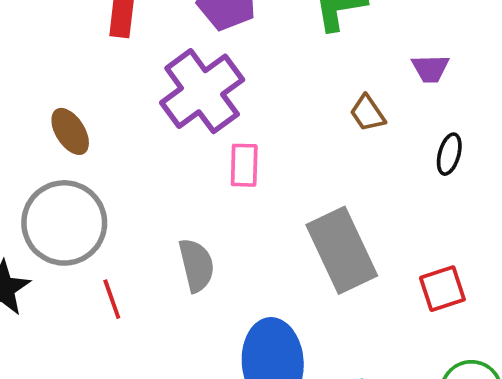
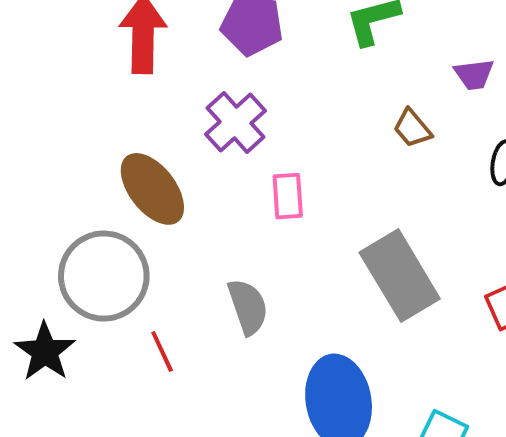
purple cross: (202, 91) -> (235, 122), size x0.7
brown ellipse: (70, 131) -> (152, 189), moved, size x1.5

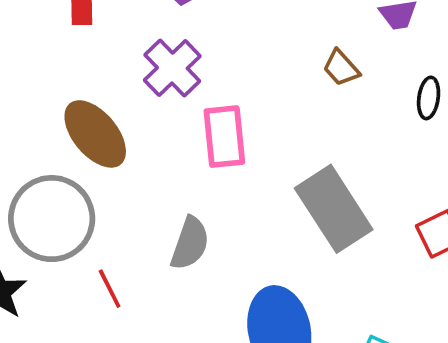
pink rectangle: (288, 196) -> (224, 137), size x1.4
gray semicircle: (248, 307) -> (190, 243), turned 40

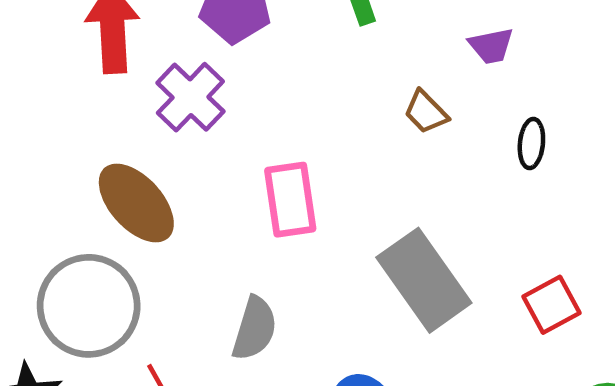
purple cross: (172, 68) -> (190, 97), moved

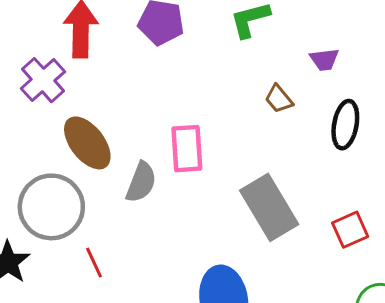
purple cross: (190, 97) -> (43, 80), moved
black ellipse: (531, 143) -> (345, 125), size x1.5
gray semicircle: (255, 328) -> (141, 182), moved

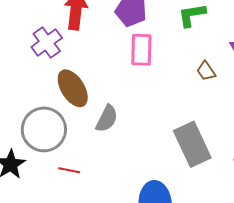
pink rectangle: (187, 149) -> (141, 50), moved
red line: (94, 263) -> (69, 170), turned -60

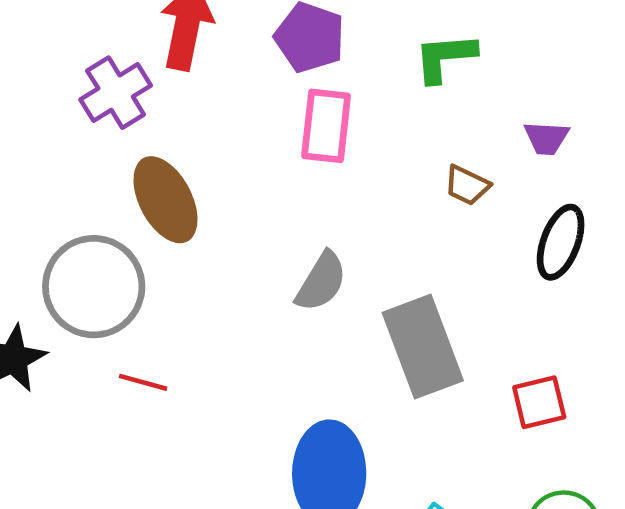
brown trapezoid: (206, 71) -> (467, 185), turned -35
gray semicircle: (107, 119) -> (321, 282), moved

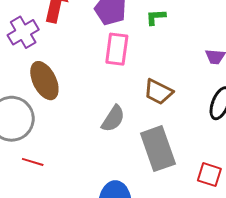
green L-shape: (445, 57) -> (156, 17), moved, size x0.7
brown trapezoid: (467, 185) -> (158, 92), moved, size x1.4
red square: (539, 402) -> (209, 175), turned 30

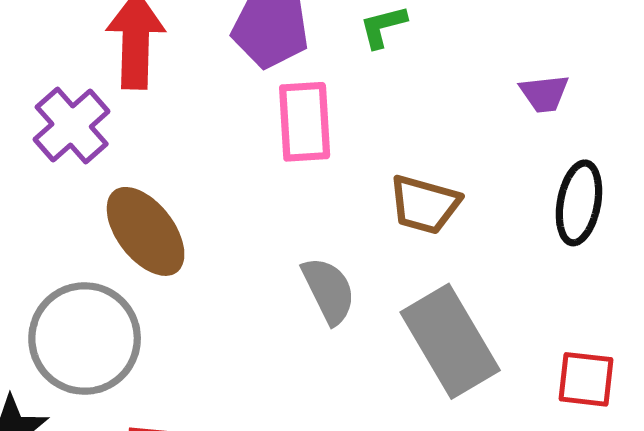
gray semicircle: (113, 119) -> (329, 290), turned -48

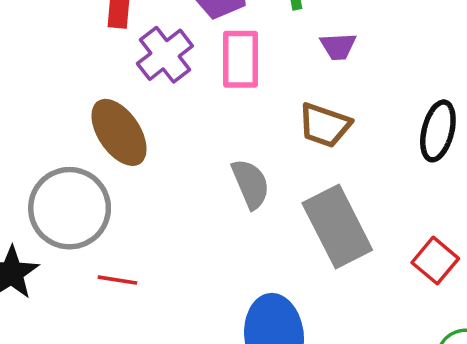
purple trapezoid: (544, 93) -> (338, 46), moved
purple cross: (72, 125) -> (165, 55), moved
red square: (586, 379) -> (435, 261), turned 30

